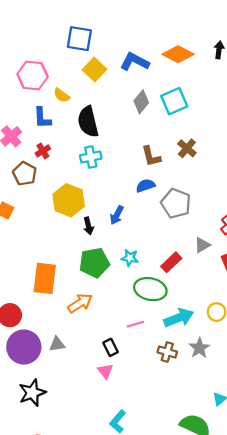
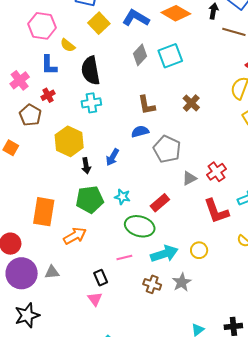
brown cross: (187, 148) -> (191, 103), moved
gray triangle: (202, 245) -> (189, 178), moved

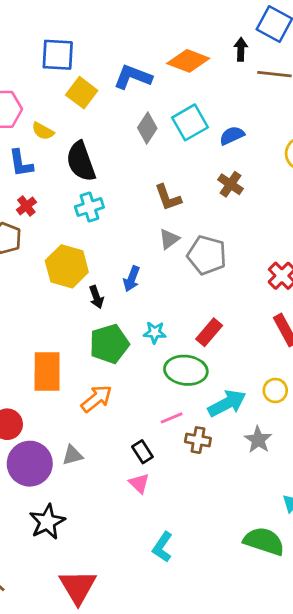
blue semicircle: (140, 132) -> (232, 135), moved
gray triangle: (189, 178) -> (169, 239), moved
brown cross: (152, 284) -> (198, 440), moved

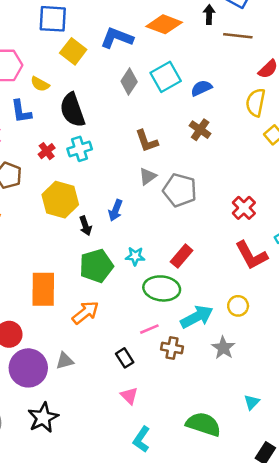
red cross: (26, 206) -> (47, 151), moved
pink triangle: (139, 483) -> (129, 396), moved
green semicircle: (264, 541) -> (203, 424), moved

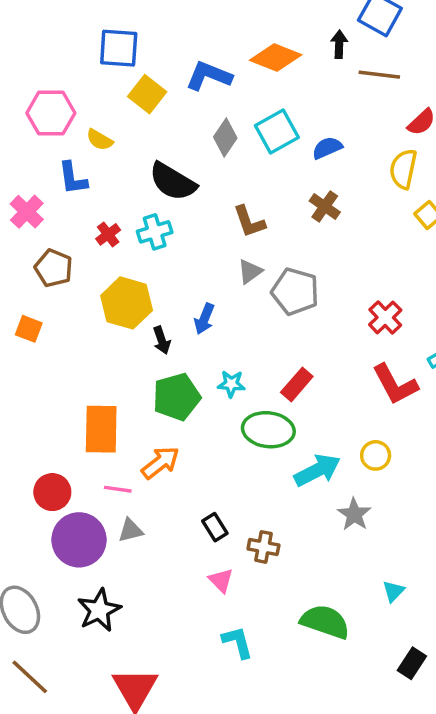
black semicircle: (72, 110) -> (173, 182), moved, turned -40
pink line: (149, 329) -> (118, 489), moved, turned 30
brown cross: (172, 348) -> (263, 547), moved
cyan L-shape: (142, 439) -> (238, 642), turned 130

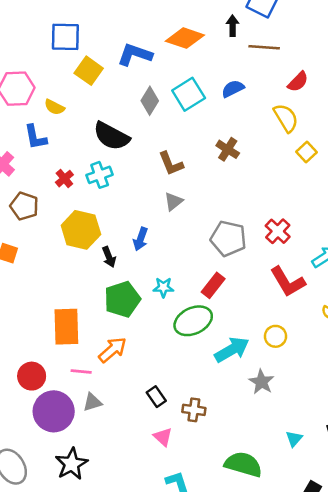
blue semicircle: (327, 148) -> (233, 89), moved
yellow semicircle: (403, 169) -> (286, 118), turned 140
gray pentagon: (295, 291) -> (228, 238), moved
green ellipse: (268, 430) -> (193, 321), turned -30

